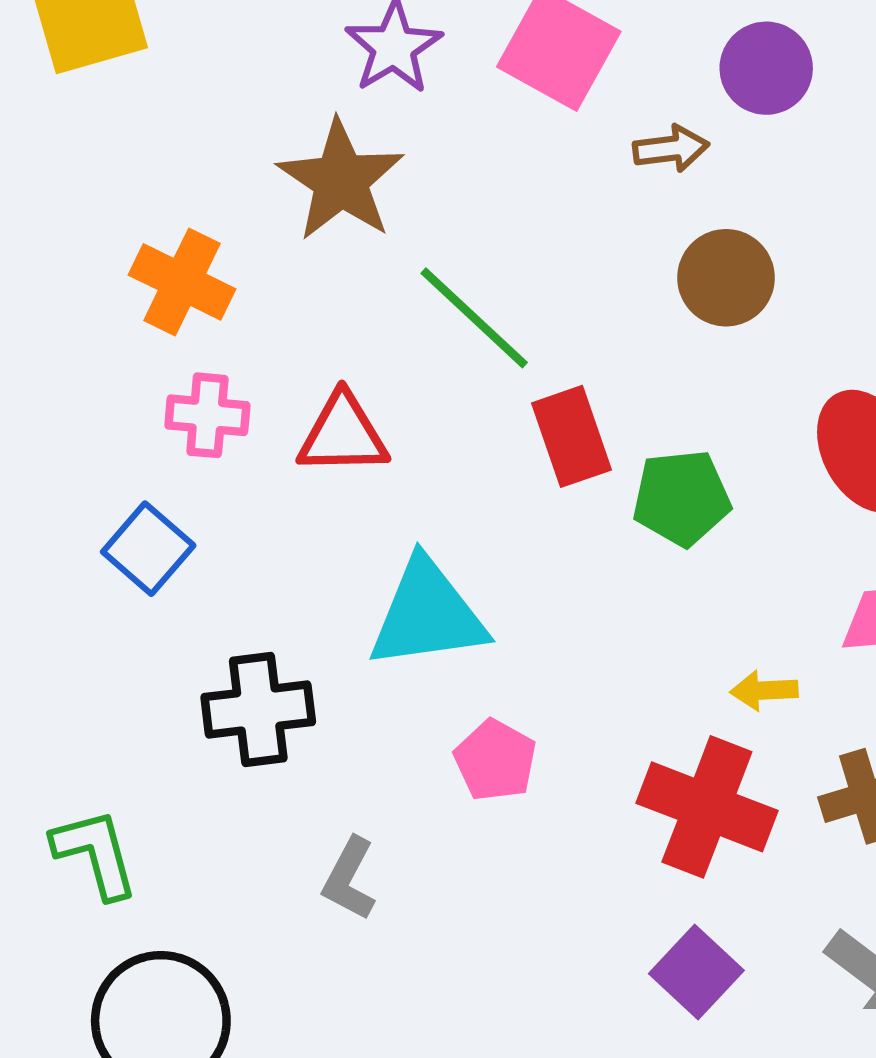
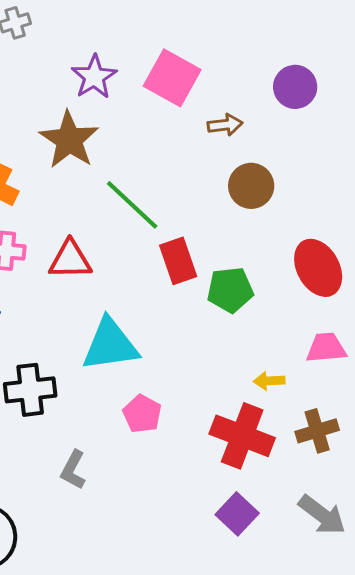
purple circle: (766, 68) -> (295, 87), moved

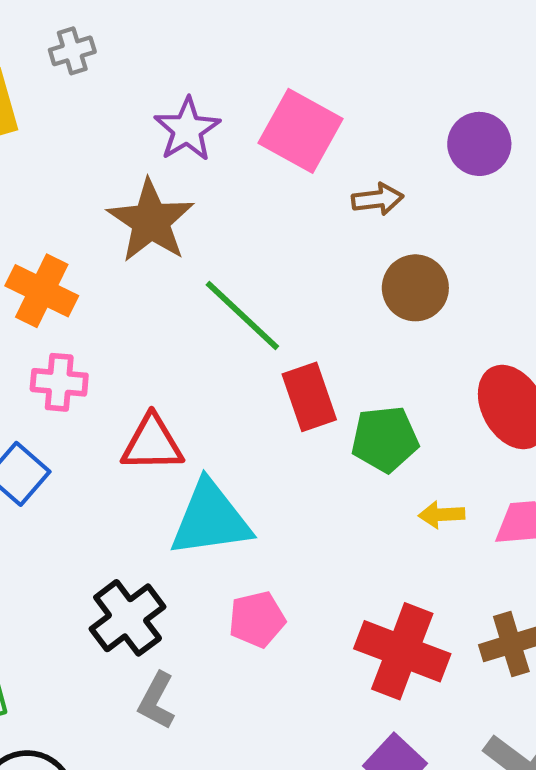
red triangle: (70, 260) -> (152, 443), moved
yellow arrow: (269, 381) -> (442, 515), moved
black cross: (30, 390) -> (128, 618), moved, turned -30
pink pentagon: (142, 414) -> (257, 619), turned 30

